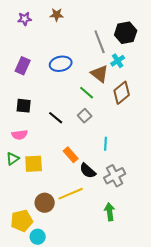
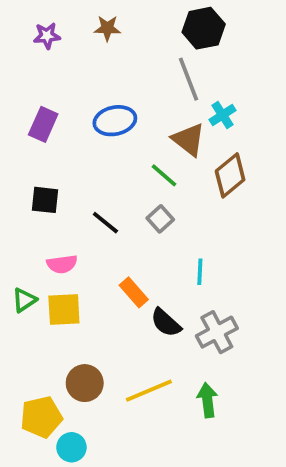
black hexagon: (126, 33) -> (204, 28), moved
pink semicircle: (20, 135) -> (62, 264), moved
yellow line: (71, 194) -> (149, 391), moved

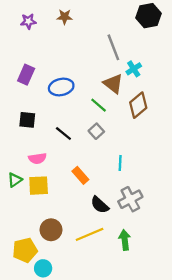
black hexagon: (204, 28) -> (148, 16), moved
blue ellipse: (115, 121) -> (61, 87), moved
black semicircle: (166, 323) -> (100, 205), moved

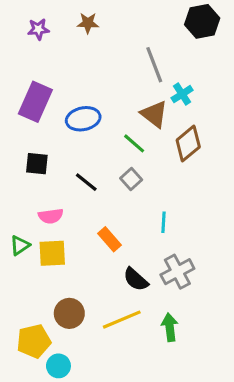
purple rectangle: (26, 75) -> (35, 102), size x1.4

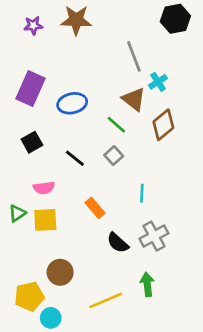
brown star: (88, 23) -> (76, 20), size x1.6
black square: (37, 164) -> (32, 142), turned -35
yellow line: (122, 320) -> (106, 300), moved

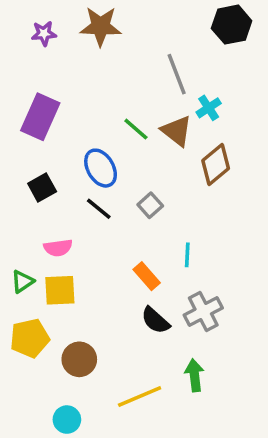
blue ellipse: (72, 103) -> (101, 168), moved, turned 72
green line: (116, 125) -> (136, 129), moved
orange rectangle: (95, 208) -> (147, 276), moved
yellow pentagon: (29, 296) -> (30, 338), moved

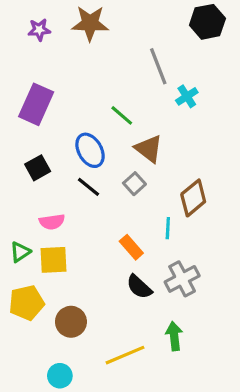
brown triangle: (177, 131) -> (149, 149), moved
brown diamond: (216, 165) -> (193, 198), moved

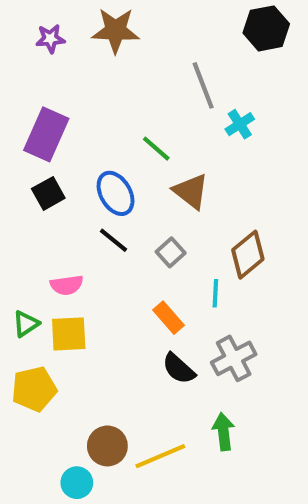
black square: (38, 168) -> (48, 193), moved
gray square: (134, 184) -> (171, 252), moved
brown circle: (71, 322) -> (107, 446), moved

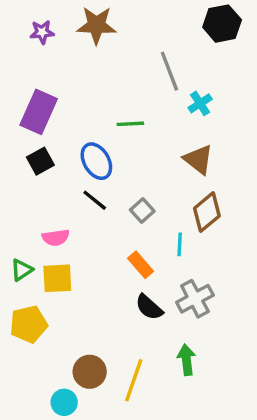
green line: (156, 149) -> (130, 124), turned -44
brown triangle: (191, 191) -> (198, 159), moved
yellow line: (160, 456) -> (134, 380), turned -48

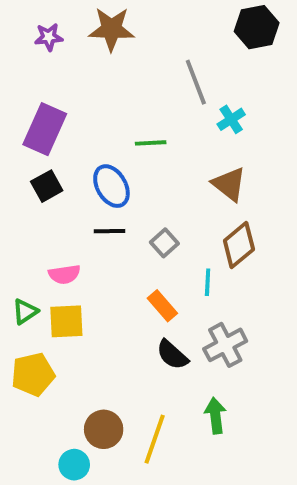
black line: (95, 200) -> (109, 231), turned -40

